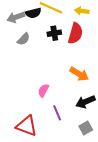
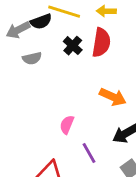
black cross: (54, 33) -> (73, 46), turned -32
gray semicircle: (24, 39) -> (32, 58), turned 40

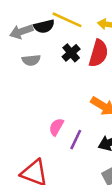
purple line: (89, 153) -> (76, 140), moved, turned 48

